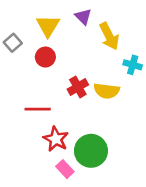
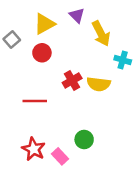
yellow triangle: (48, 26) -> (44, 24), turned 30
red star: (56, 139) -> (34, 149), moved
green circle: (91, 151) -> (84, 140), size x0.6

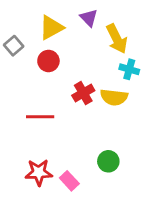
cyan cross: (123, 60) -> (129, 69), moved
green circle: (84, 140) -> (108, 161), moved
red star: (34, 149) -> (39, 172), turned -30

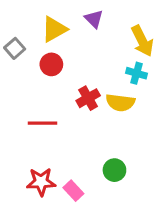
yellow arrow: (117, 39) -> (142, 41), moved

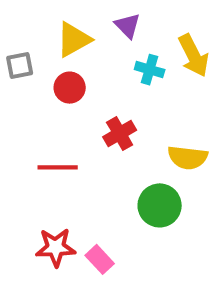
gray square: (15, 48) -> (20, 66), turned 30
cyan cross: (136, 73) -> (150, 70), moved
yellow semicircle: (120, 103) -> (188, 157), moved
green circle: (114, 170) -> (160, 205), moved, size x1.4

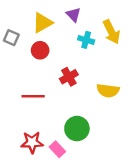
gray square: (20, 66) -> (11, 38), turned 35
green circle: (160, 205) -> (77, 129), moved

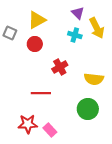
purple triangle: (73, 15) -> (78, 13), moved
red line: (33, 96) -> (41, 93), moved
green circle: (77, 129) -> (88, 109), moved

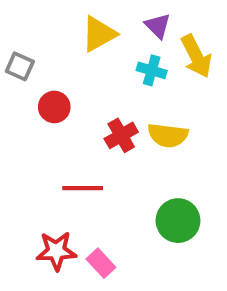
yellow triangle: (37, 20) -> (99, 34), moved
red circle: (35, 44) -> (54, 107), moved
yellow semicircle: (94, 79) -> (168, 135), moved

